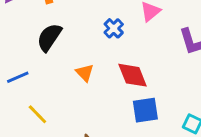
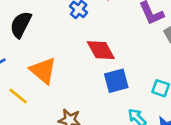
orange triangle: (85, 73) -> (43, 70), moved, size x1.6

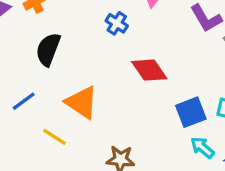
blue square: (116, 81) -> (191, 112), moved

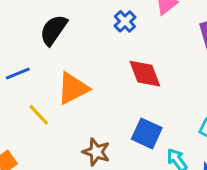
orange triangle: (82, 102) -> (73, 88), turned 45
blue square: (191, 112) -> (147, 133), moved, turned 32

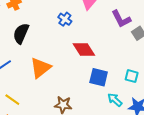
yellow line: (39, 115) -> (12, 100), moved
blue square: (147, 133) -> (99, 77), moved

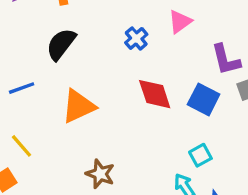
cyan square: (132, 76) -> (200, 155), moved, turned 32
blue square: (99, 77) -> (204, 99), moved

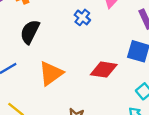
red diamond: (155, 94) -> (104, 70), moved, turned -52

